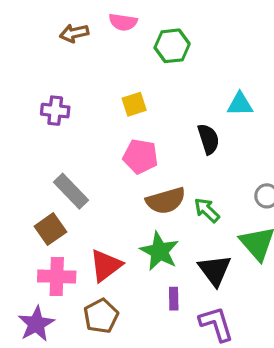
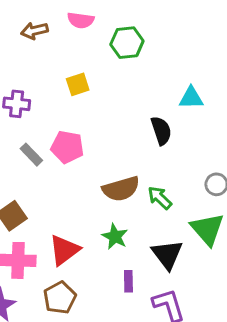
yellow square: (134, 104) -> (78, 84), moved
pink pentagon: (140, 156) -> (67, 147), moved
gray rectangle: (71, 191) -> (31, 155), moved, size x0.7
green star: (159, 251) -> (115, 237), size x0.7

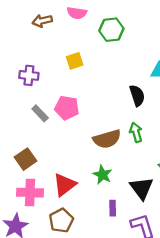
green arrow: (160, 198) -> (136, 132), moved, turned 30

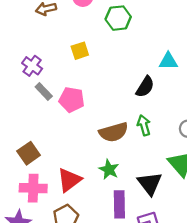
purple cross: (29, 75) -> (32, 66), turned 30
black semicircle: (137, 96) -> (145, 87), turned 50
gray rectangle: (40, 113) -> (44, 91), moved
purple rectangle: (113, 208) -> (119, 204), size x1.6

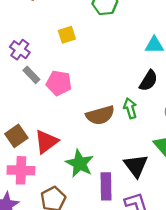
black semicircle: (145, 87) -> (149, 81), moved
green star: (109, 169) -> (80, 163), moved, size x1.4
red triangle: (69, 180) -> (46, 142), moved

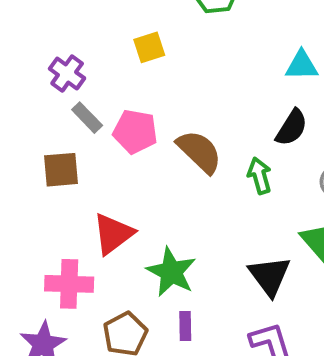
brown semicircle: (100, 115) -> (199, 152), moved, turned -120
brown square: (16, 136) -> (61, 170), moved, turned 30
purple rectangle: (106, 186) -> (185, 326), moved, size x0.6

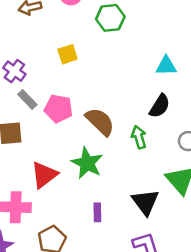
green star: (171, 272) -> (87, 163), moved
purple rectangle: (185, 326) -> (97, 212), moved

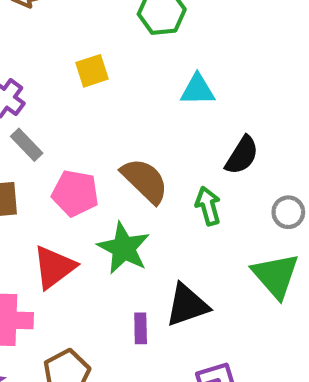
cyan triangle: (166, 66) -> (198, 90), moved
pink pentagon: (58, 109) -> (75, 193), moved
black triangle: (145, 202) -> (187, 305), moved, turned 48

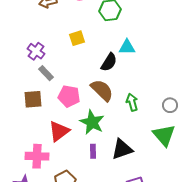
black semicircle: (242, 155) -> (109, 62), moved
purple rectangle: (141, 328) -> (93, 151), moved

